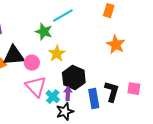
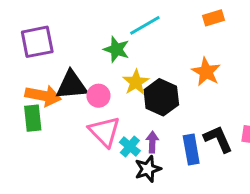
orange rectangle: (109, 11) -> (214, 18), turned 56
orange star: (116, 45) -> (206, 72), moved
black hexagon: (74, 78) -> (161, 97), moved
black L-shape: (112, 92) -> (218, 139), turned -40

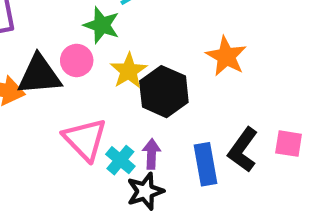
pink circle: (98, 96) -> (77, 60), moved
black L-shape: (218, 139) -> (243, 150), turned -120

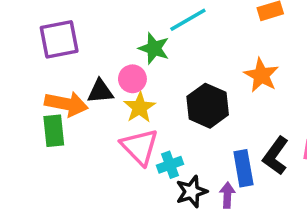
yellow star: (129, 71) -> (140, 107), moved
black triangle: (39, 75) -> (100, 91), size x0.7
purple arrow: (151, 154) -> (227, 195), moved
cyan cross: (120, 160) -> (170, 165), turned 30

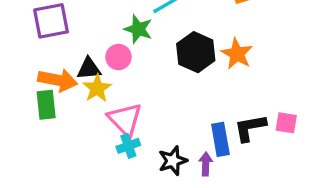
black hexagon: (208, 106) -> (196, 52), moved
yellow star: (140, 107) -> (97, 88), moved
black L-shape: (276, 156) -> (250, 128), turned 44
cyan cross: (170, 165) -> (128, 146), moved

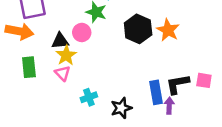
orange arrow: (58, 80) -> (19, 31), moved
pink triangle: (125, 120) -> (63, 73), moved, size x0.6
purple arrow: (206, 164) -> (169, 106), moved

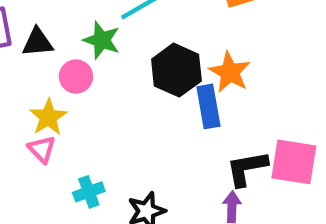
black triangle: (60, 41) -> (38, 42), moved
pink square: (204, 80) -> (294, 162), size x1.6
blue rectangle: (156, 92) -> (208, 106), moved

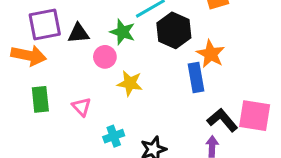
black hexagon: (176, 70) -> (174, 30), moved
yellow star: (48, 117) -> (130, 83), moved, turned -30
black L-shape: (247, 168) -> (222, 120), turned 60

